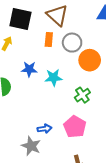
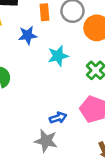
blue star: (29, 69) -> (28, 35), moved

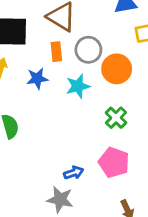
cyan star: (58, 56) -> (78, 86), moved

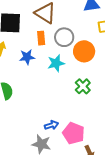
pink pentagon: (114, 162) -> (74, 133), moved

